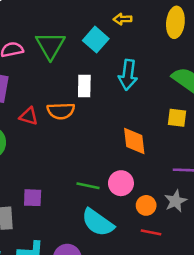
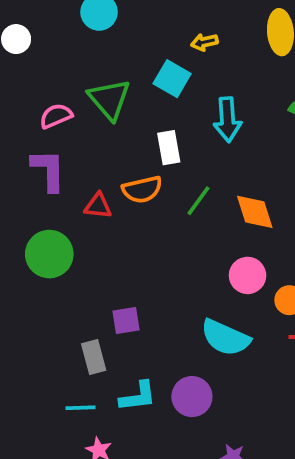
green line: (88, 186) -> (198, 201), moved, turned -55

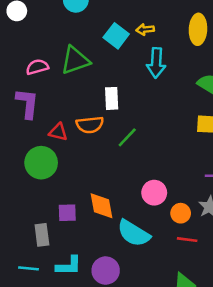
cyan square: (172, 79) -> (116, 36), moved
green triangle: (109, 99) -> (75, 60), turned 44
cyan arrow: (227, 120) -> (156, 63), moved
orange diamond: (255, 212) -> (101, 206), moved
green circle: (49, 254) -> (41, 163), moved

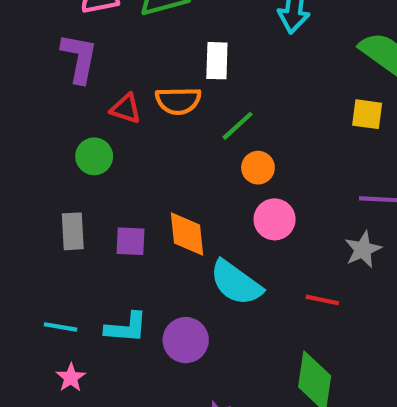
green circle: (41, 163) -> (94, 156), size x0.7
orange circle: (181, 213) -> (258, 168), moved
gray rectangle: (42, 235) -> (73, 231), moved

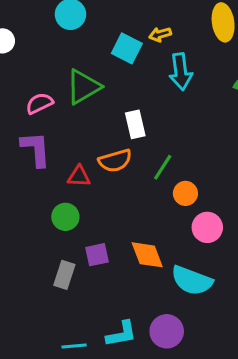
gray rectangle: (73, 231) -> (64, 275), turned 36
purple square: (130, 241) -> (97, 255), moved

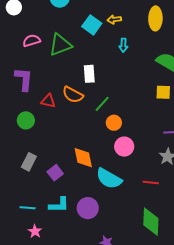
cyan arrow: (181, 72) -> (123, 45), size x0.6
pink semicircle: (39, 103) -> (32, 41), moved
orange semicircle: (115, 161) -> (73, 95), turned 35
green circle: (65, 217) -> (26, 120), moved
purple square: (97, 255) -> (55, 173), moved, turned -35

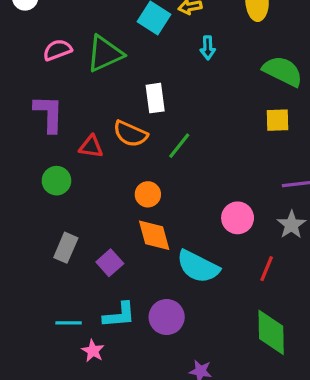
orange circle: (114, 123) -> (148, 194), moved
pink circle: (124, 147) -> (238, 218), moved
red line: (151, 183) -> (267, 269), turned -70
pink star: (35, 231) -> (93, 351), moved

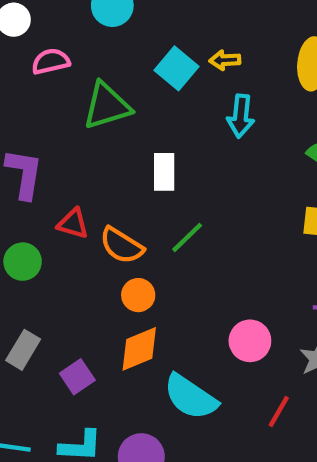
cyan arrow: (208, 48) -> (241, 116), size x1.4
pink semicircle: (57, 50) -> (51, 61), moved
orange semicircle: (130, 134) -> (122, 245), moved
orange diamond: (154, 235) -> (139, 349), turned 75

